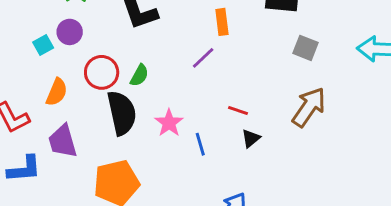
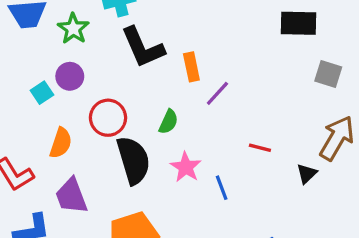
orange rectangle: (222, 22) -> (191, 67), moved
green semicircle: (139, 75) -> (168, 122), moved
black triangle: (251, 138) -> (307, 174), moved

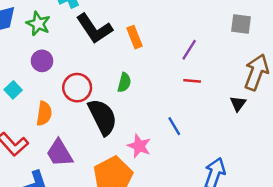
cyan square: (42, 93) -> (13, 90), moved
purple line: (217, 93) -> (189, 50), moved
red line: (260, 148) -> (192, 81), moved
pink star: (186, 167) -> (139, 146), moved

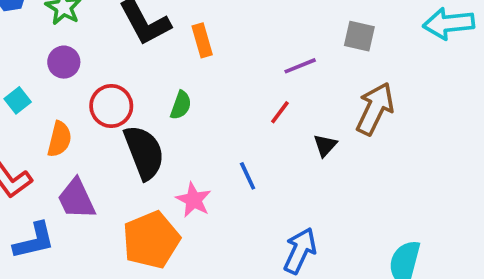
purple line: (189, 50) -> (300, 66), moved, turned 30
red line: (192, 81) -> (280, 112), turned -63
black triangle: (238, 104) -> (325, 145), moved

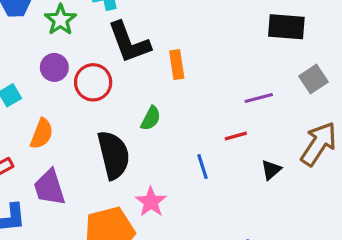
gray square: (359, 36) -> (313, 79), turned 36
red circle: (111, 106) -> (93, 82), moved
red line: (280, 112) -> (236, 136), turned 30
blue line: (248, 176) -> (202, 167), moved

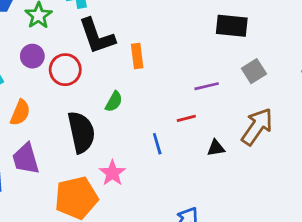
black triangle: (271, 170) -> (216, 148), turned 30

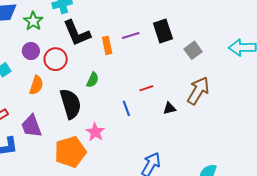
black rectangle: (232, 26) -> (163, 31), moved, turned 70
purple line: (207, 86) -> (131, 35), moved
orange semicircle: (20, 113) -> (36, 85), moved

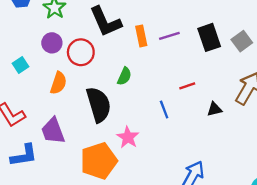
black rectangle: (163, 31) -> (209, 37), moved
purple line: (131, 35) -> (169, 36), moved

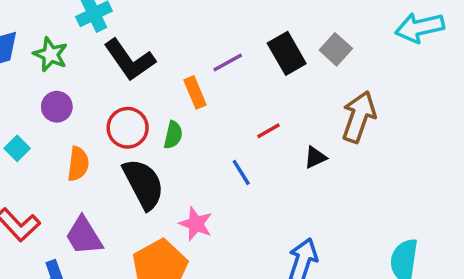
orange rectangle: (141, 36) -> (195, 92), moved
red circle: (81, 52) -> (128, 128), moved

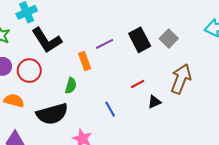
red circle: (128, 128) -> (29, 71), moved
red line: (268, 131) -> (138, 84), moved
orange semicircle: (78, 164) -> (14, 101), turned -84
black semicircle: (143, 184) -> (52, 114), turned 100

